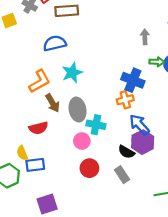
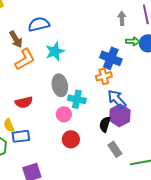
brown arrow: (53, 103) -> (16, 39), moved
black semicircle: (126, 152) -> (105, 124), turned 77
gray rectangle: (122, 175) -> (115, 149), moved

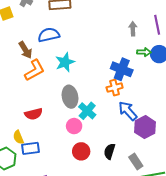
cyan cross: (77, 99) -> (87, 111), turned 30
purple hexagon: (120, 115) -> (145, 127), moved
black semicircle: (105, 124) -> (110, 151), moved
gray rectangle: (115, 149) -> (136, 162), moved

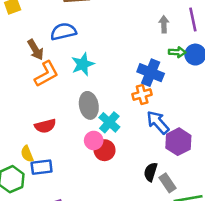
red circle: (81, 151) -> (105, 150), moved
black semicircle: (110, 151) -> (151, 172), moved

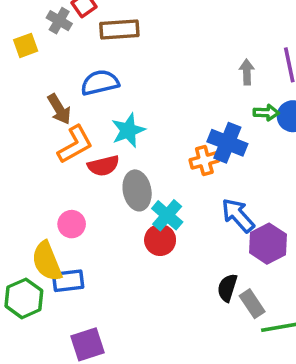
orange cross: (142, 94) -> (204, 160), moved
red semicircle: (45, 126) -> (103, 166), moved
pink circle: (94, 140) -> (72, 224), moved
red circle: (105, 150) -> (160, 240), moved
yellow semicircle: (27, 154) -> (47, 261), size x1.6

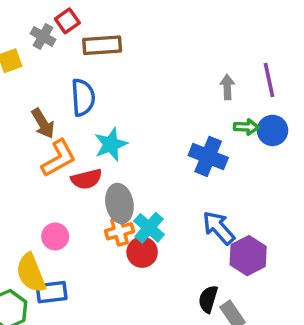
blue semicircle: (100, 83) -> (83, 97), turned 99
orange cross: (204, 160) -> (119, 231), moved

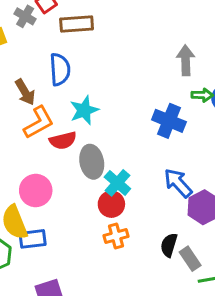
gray arrow: (227, 87) -> (186, 60), size x1.4
orange cross: (119, 231) -> (116, 236), moved
pink circle: (55, 236) -> (36, 191), size x1.4

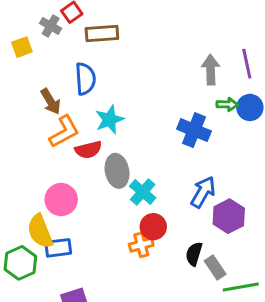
blue arrow: (178, 183) -> (203, 192), turned 72
red circle: (111, 204) -> (153, 227), moved

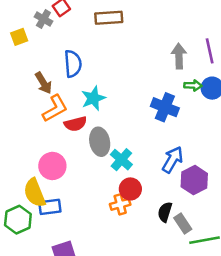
brown rectangle: (102, 33) -> (109, 18), moved

